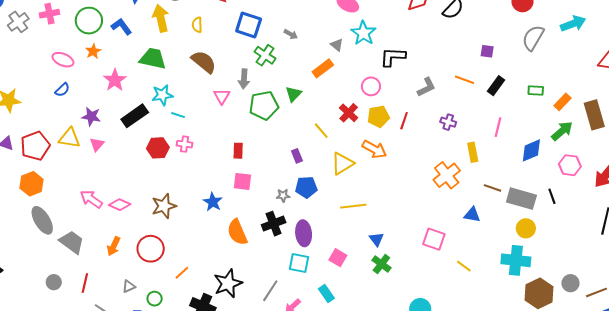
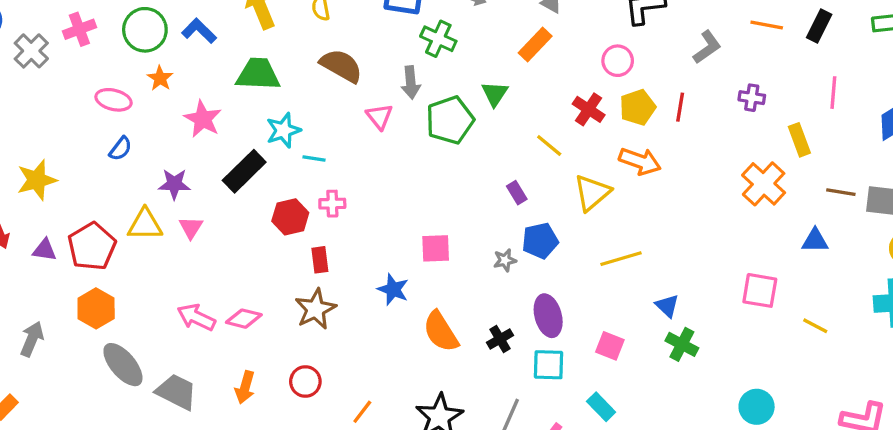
red rectangle: (238, 151) -> (320, 260), moved
black cross: (274, 224) -> (500, 339), moved, size x0.7
red circle: (151, 249) -> (305, 381), size x0.7

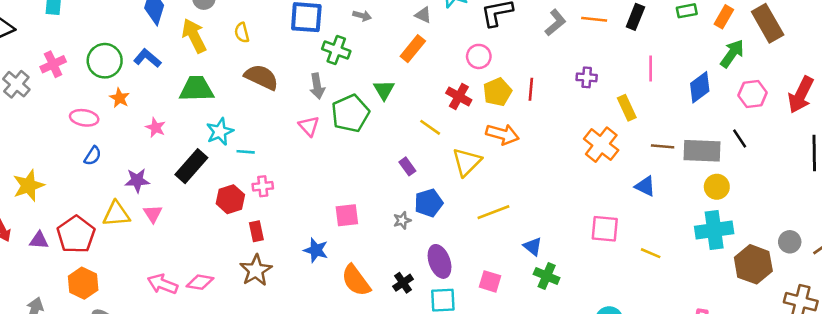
gray L-shape: (707, 47) -> (555, 23), moved
pink triangle: (379, 117) -> (309, 126), moved
pink star: (203, 119) -> (156, 127), size x0.7
blue triangle: (815, 241) -> (645, 186), turned 30

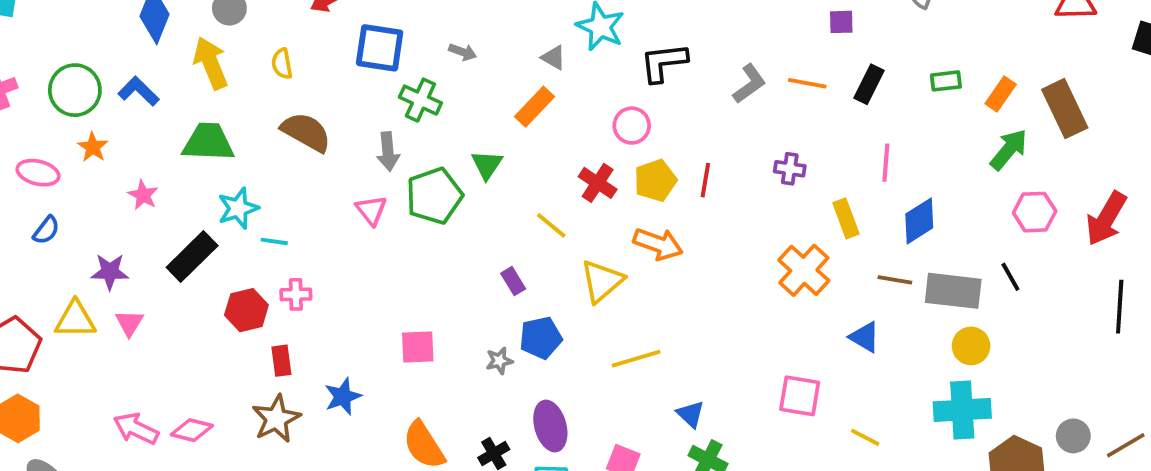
blue diamond: (700, 87) -> (919, 221), moved
blue star: (316, 250) -> (343, 397), moved, turned 30

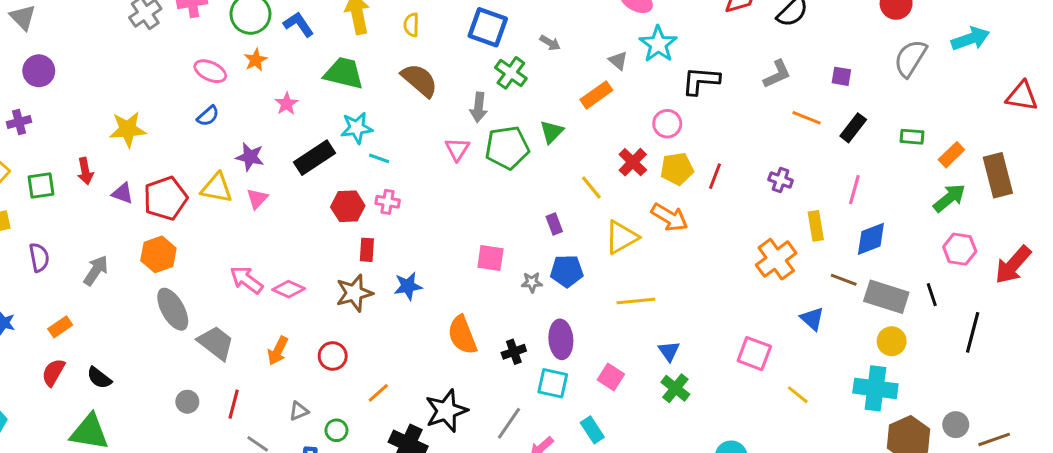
gray L-shape: (749, 84) -> (777, 74), moved
black line: (1120, 307) -> (973, 332), moved
pink square: (418, 347) -> (490, 258), moved

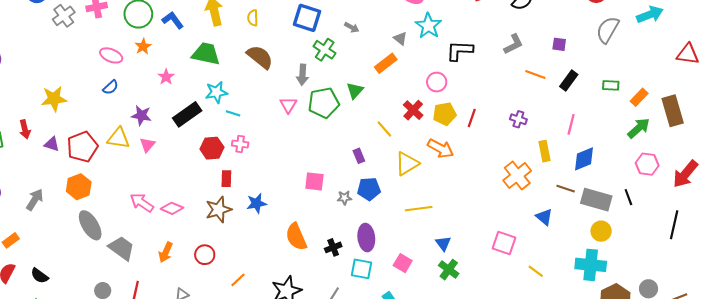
black line: (973, 332) -> (674, 225), moved

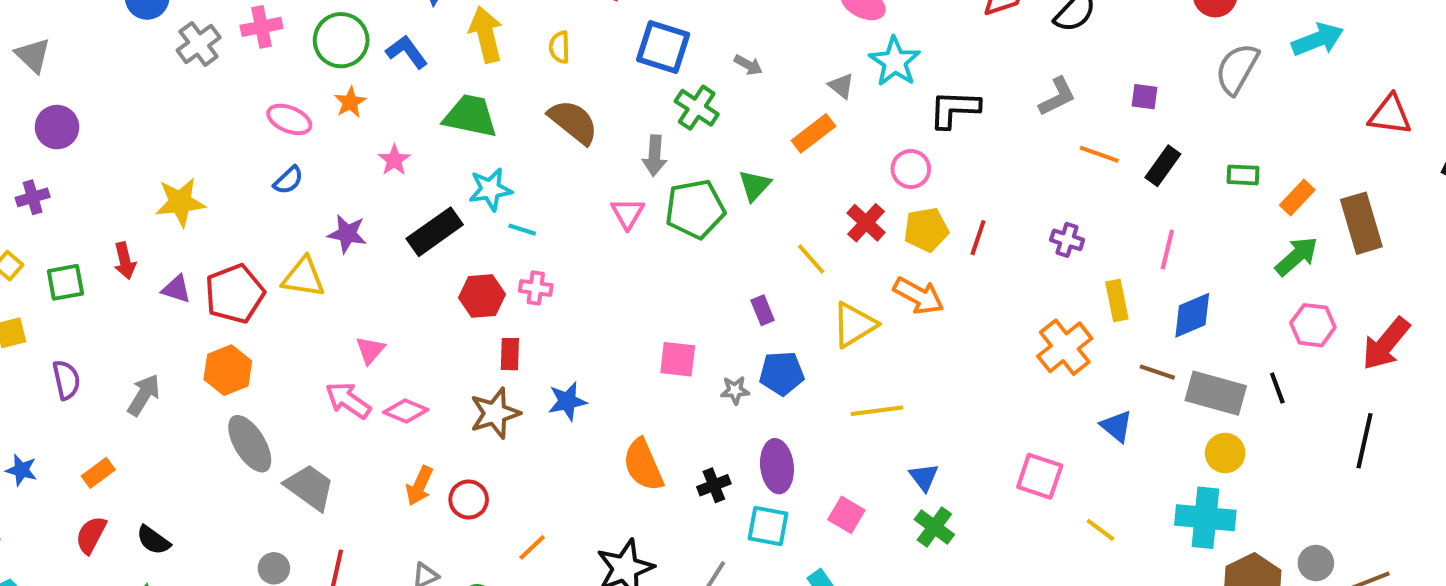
pink triangle: (147, 145) -> (370, 350), moved
orange arrow: (166, 252) -> (419, 486), moved

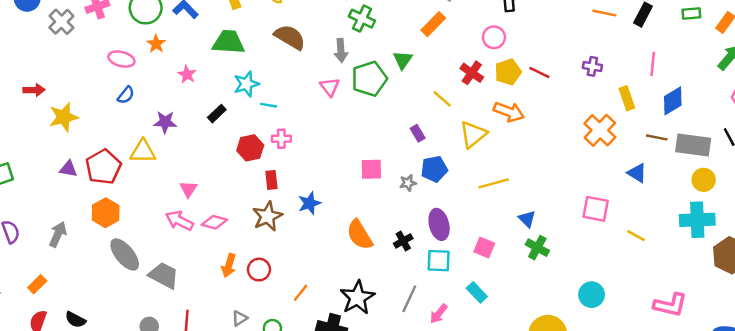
black rectangle: (435, 232) -> (217, 114), size x0.6
red line: (978, 238) -> (539, 72), turned -75
red arrow: (125, 261) -> (34, 90), moved, turned -70

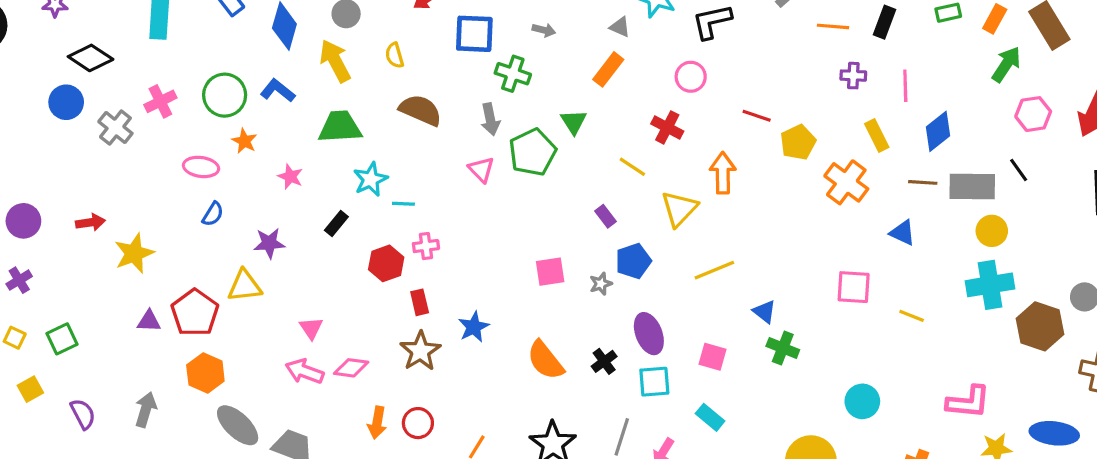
purple cross: (592, 66) -> (853, 76), moved
yellow pentagon: (508, 72) -> (798, 142), moved
orange arrow: (509, 112) -> (723, 173), turned -104

